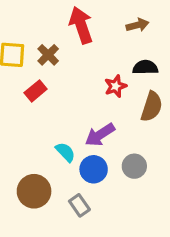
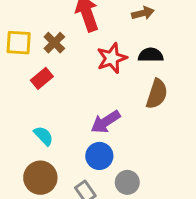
red star: (116, 86) -> (112, 58), moved, size x1.4
cyan semicircle: (65, 152) -> (43, 136), moved
gray circle: (134, 166) -> (127, 182), moved

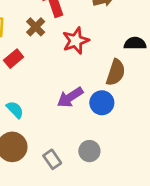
brown cross: (54, 43) -> (36, 27), moved
black semicircle: (151, 55) -> (135, 43), moved
blue circle: (99, 156) -> (102, 103), moved

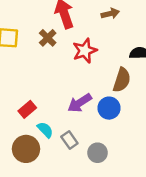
red rectangle: (14, 59) -> (27, 109), moved
cyan semicircle: (15, 110) -> (45, 130), moved
gray rectangle: (52, 159) -> (69, 140), moved

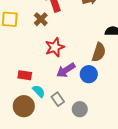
red star: (85, 51) -> (55, 47), moved
red rectangle: (27, 109) -> (25, 75), turned 48

